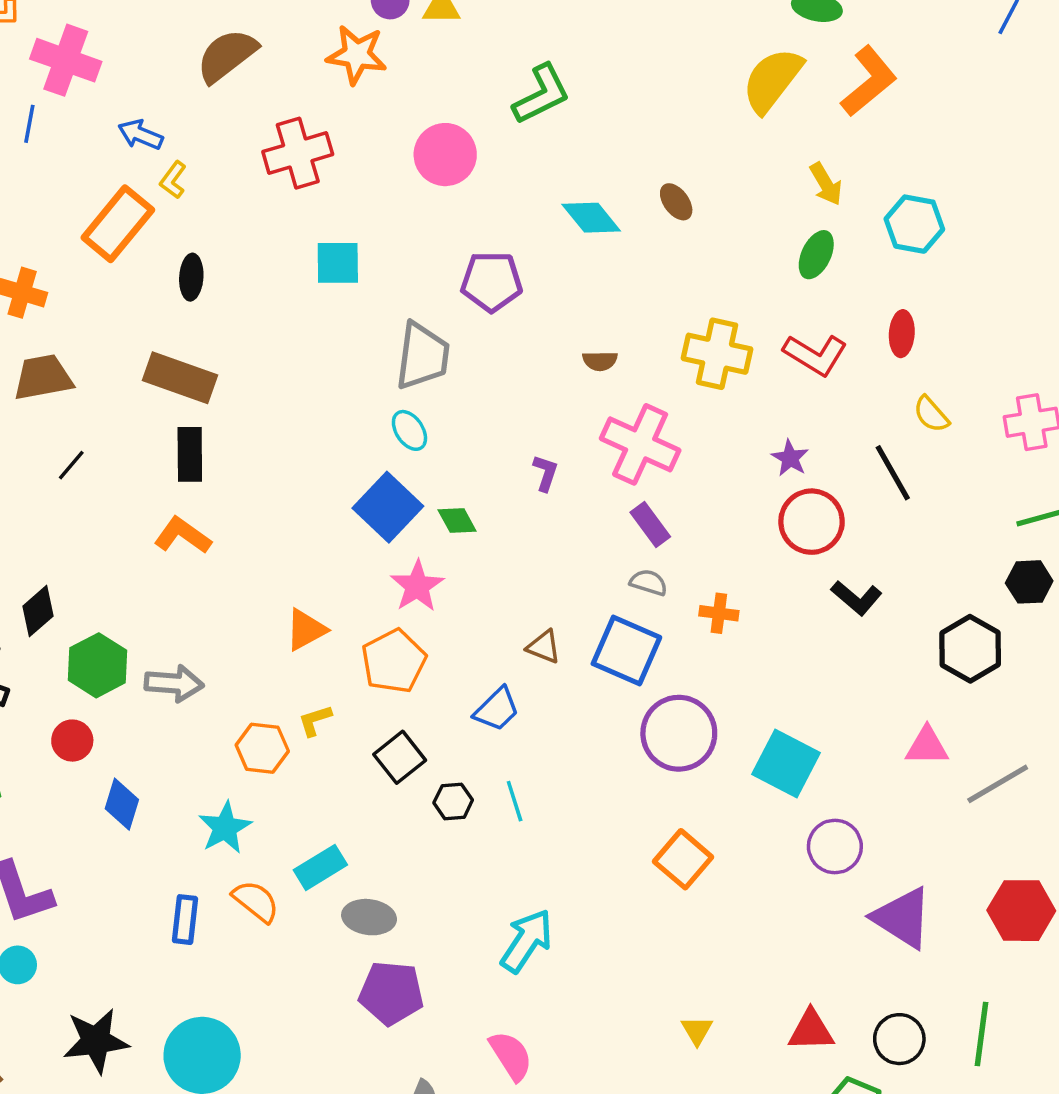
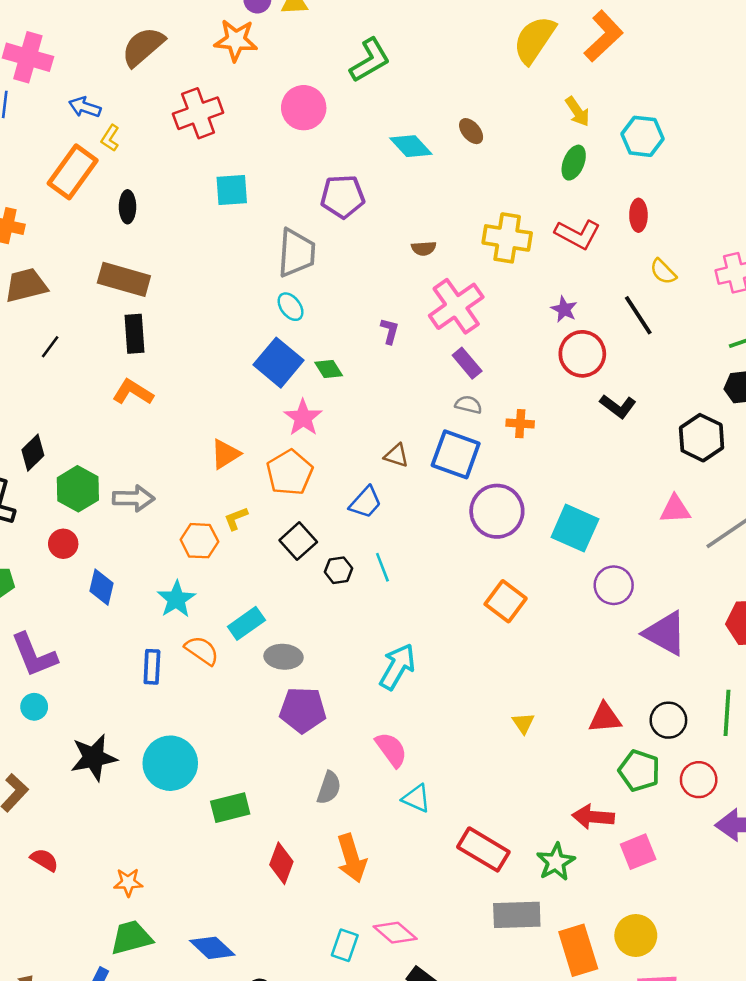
pink cross: (640, 444) -> (456, 306), turned 34

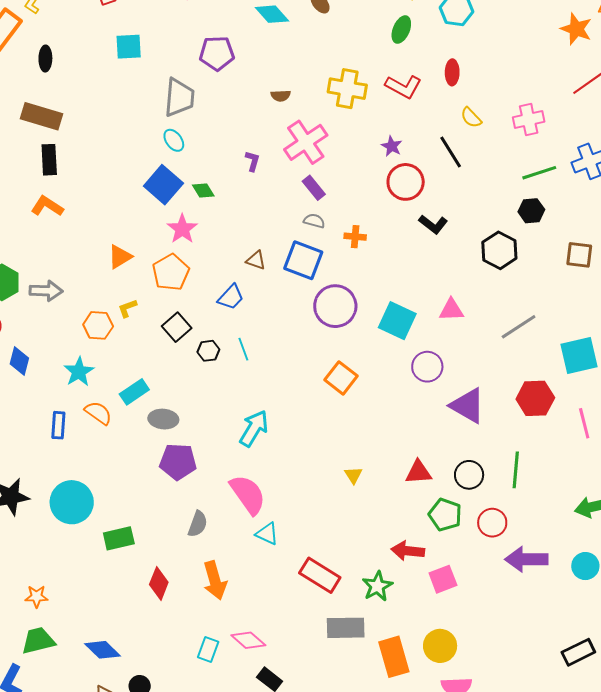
pink triangle: (675, 509) -> (451, 310), moved
pink semicircle: (391, 750) -> (248, 494), size x1.4

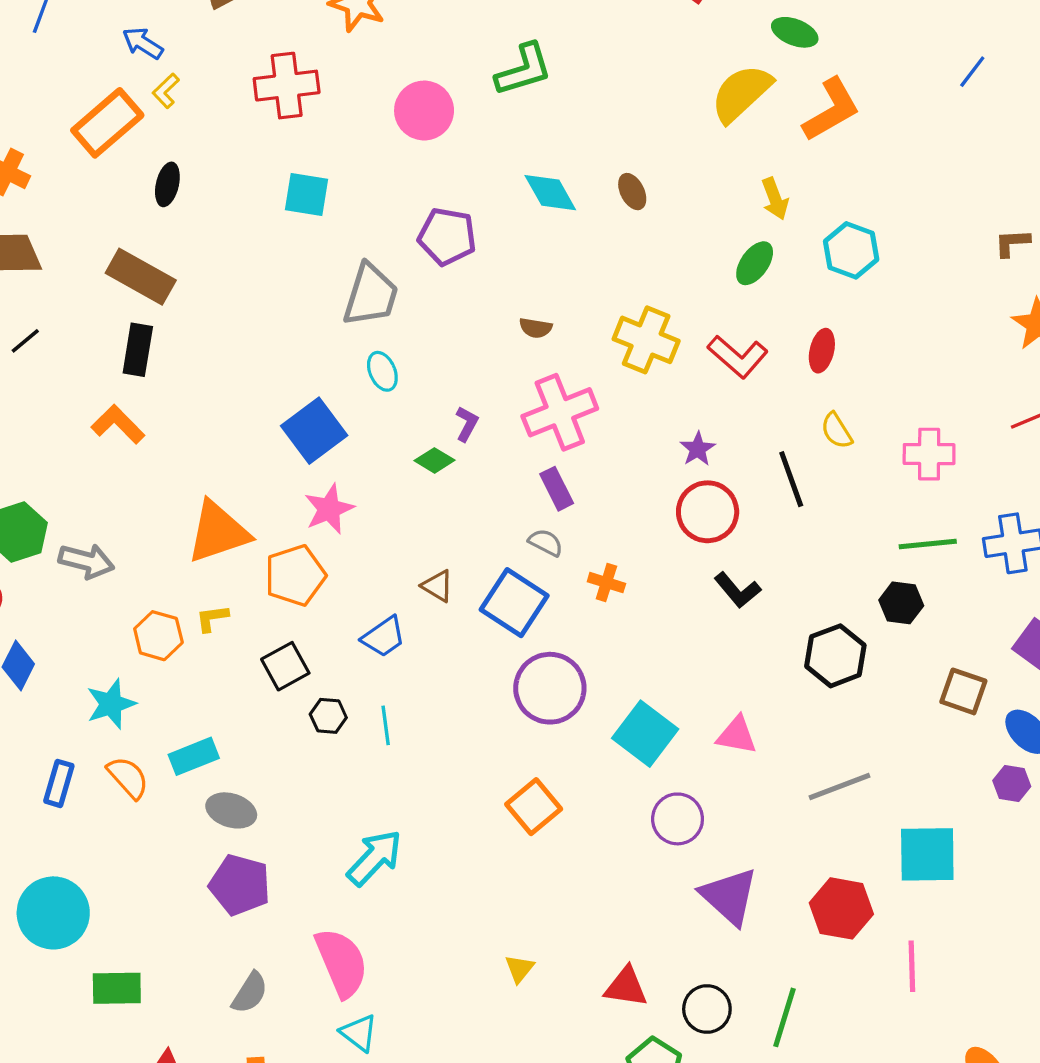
cyan ellipse: (174, 140) -> (382, 371), moved
green diamond: (203, 190) -> (434, 460), moved, turned -40
orange triangle: (120, 257) -> (218, 532), size x1.6

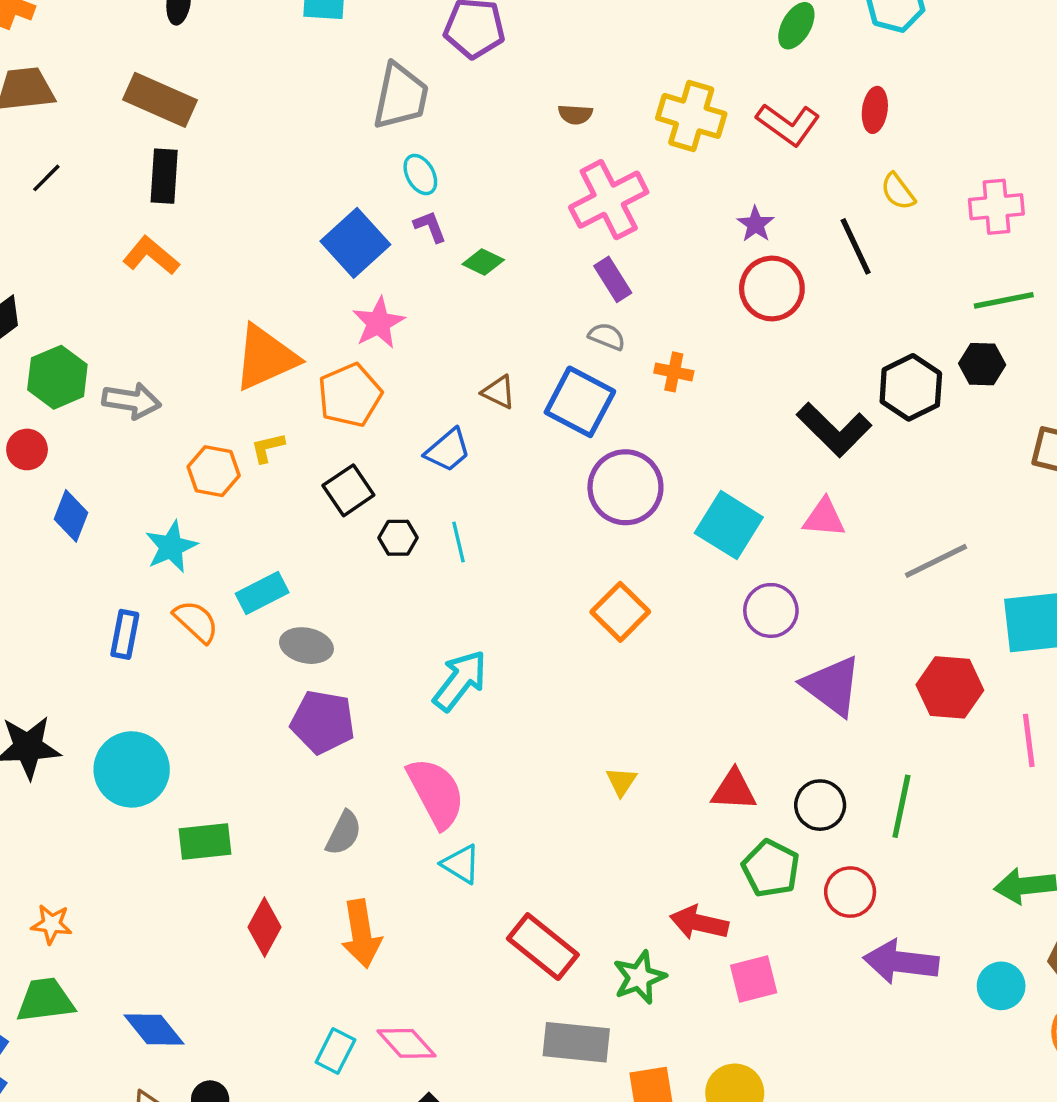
purple L-shape: (467, 424) -> (430, 227), moved, turned -44
black L-shape: (737, 590) -> (834, 430), moved, size x1.5
black hexagon: (835, 656) -> (911, 387), moved

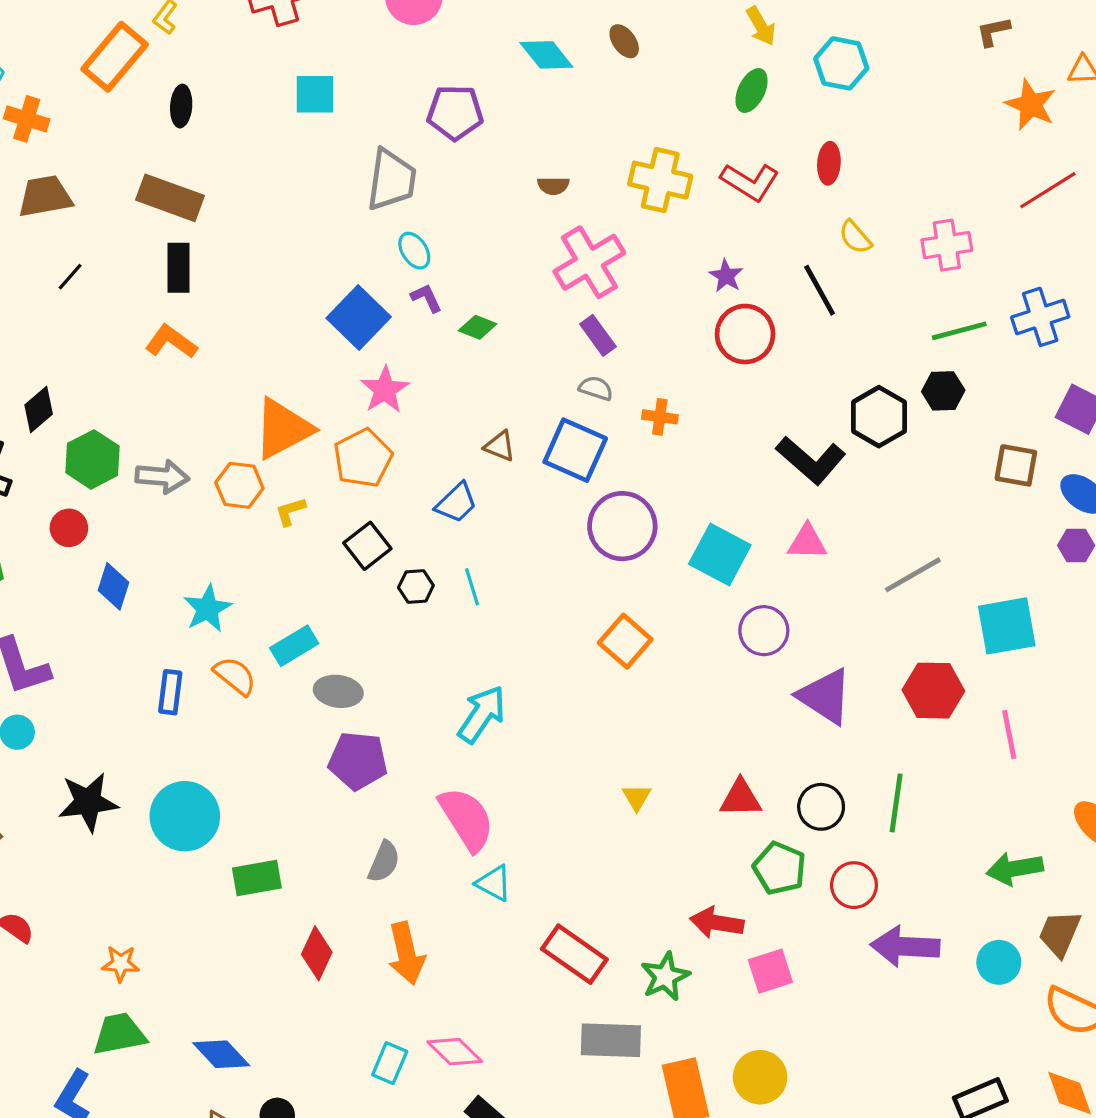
orange hexagon: (214, 471) -> (239, 485), moved

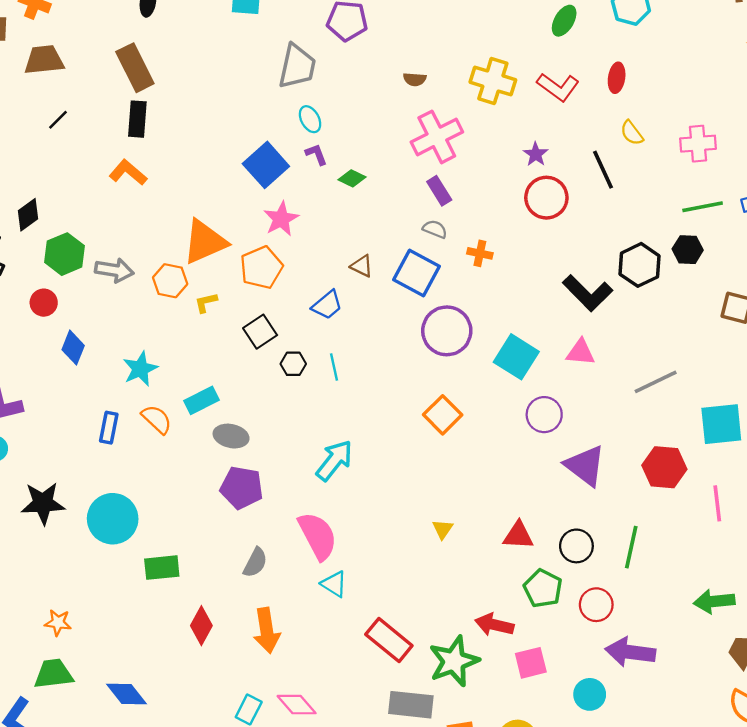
brown rectangle: (170, 198) -> (135, 68), turned 39
cyan circle: (999, 962) -> (590, 694), moved
green star: (665, 977) -> (454, 661), size x1.4

